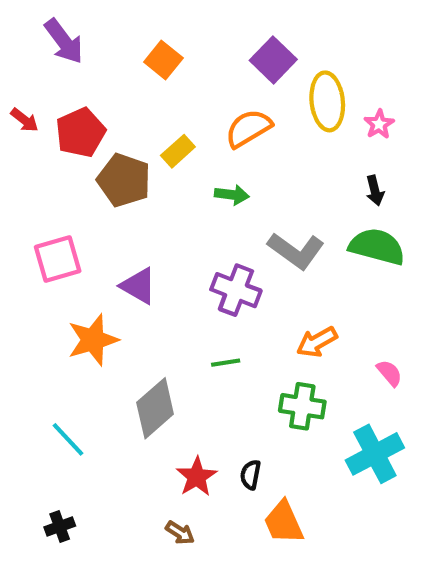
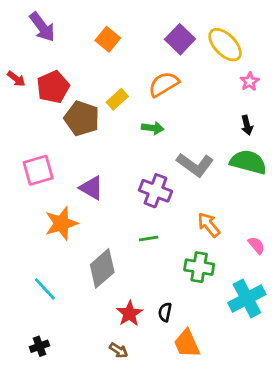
yellow ellipse: (327, 101) -> (225, 45), moved, turned -39
orange arrow: (317, 342) -> (209, 225), turned 80

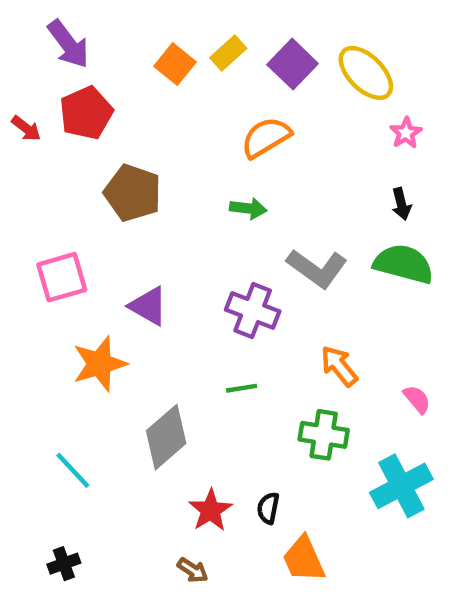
red pentagon: (53, 87) -> (86, 113), moved
yellow rectangle: (117, 99) -> (228, 53), moved

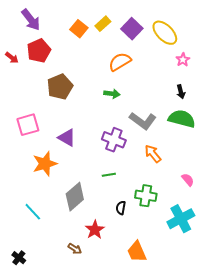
brown pentagon: (133, 193) -> (60, 87), turned 30
orange arrow: (339, 366) -> (153, 154), moved
black semicircle: (268, 508) -> (121, 208), moved
black cross: (64, 564) -> (19, 258), moved, turned -32
brown arrow: (193, 570) -> (75, 249), moved

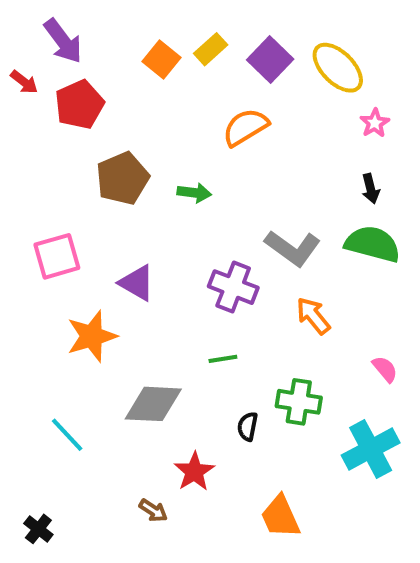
red arrow: (12, 58) -> (24, 82), moved
green arrow: (112, 94) -> (194, 193), moved
gray diamond: (75, 197) -> (153, 404), turned 44

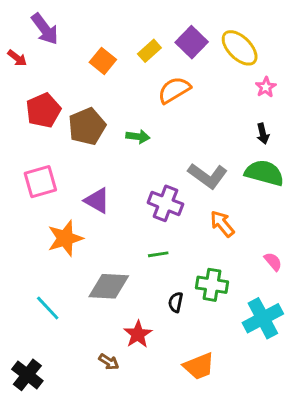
yellow rectangle: (211, 49) -> (149, 51), moved
orange square: (161, 59) -> (103, 61), moved
red pentagon: (79, 105) -> (43, 110), moved
orange trapezoid: (280, 517) -> (199, 366), turned -88
black cross: (38, 529) -> (27, 375), size x1.5

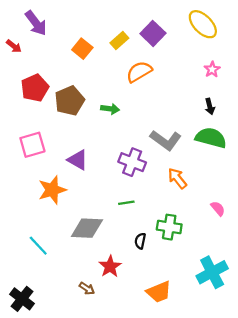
yellow ellipse: (240, 48) -> (203, 24), moved
cyan cross: (263, 318) -> (212, 272), moved

